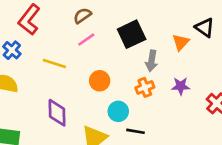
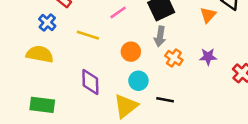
gray arrow: (151, 61) -> (160, 36), moved
orange cross: (145, 87) -> (174, 58), turned -36
cyan circle: (118, 111) -> (138, 81), moved

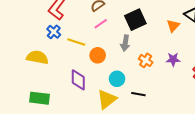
blue cross: (47, 23) -> (54, 32), moved
gray arrow: (160, 36) -> (125, 43), moved
orange circle: (131, 52) -> (98, 55), moved

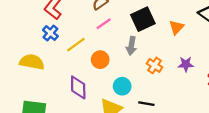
orange triangle: (173, 26) -> (176, 27), moved
yellow line: (76, 42) -> (76, 45), turned -54

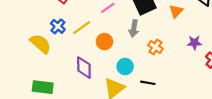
blue cross: (50, 33) -> (58, 26), moved
yellow semicircle: (32, 62) -> (41, 44), turned 30
purple star: (186, 64) -> (194, 43), moved

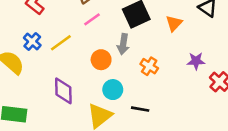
orange circle: (104, 42) -> (101, 60), moved

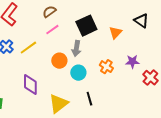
orange cross: (149, 66) -> (106, 67), moved
cyan circle: (113, 90) -> (78, 73), moved
black line: (140, 109) -> (89, 99), turned 64

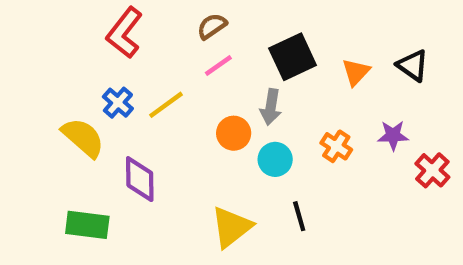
black triangle: (141, 21) -> (413, 66), moved
purple diamond: (30, 85) -> (140, 179), moved

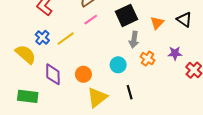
gray arrow: (271, 107) -> (134, 40), moved
orange circle: (234, 133) -> (83, 74), moved

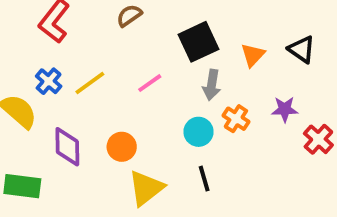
pink line: (91, 20) -> (150, 83), moved
cyan circle: (118, 65) -> (198, 132), moved

